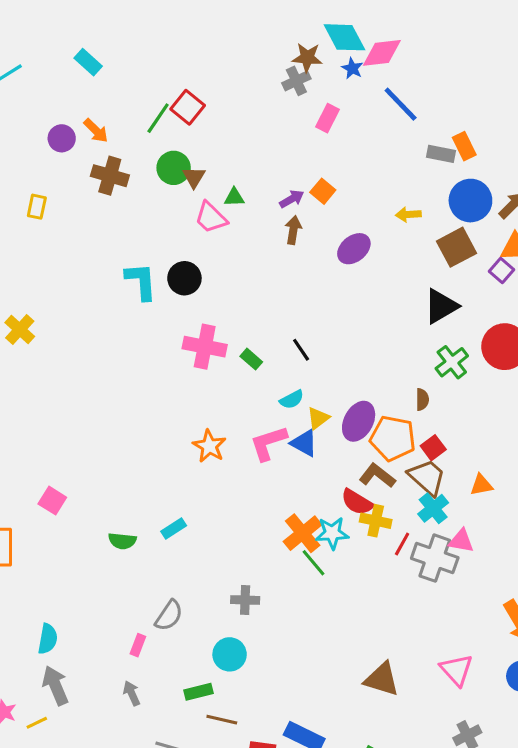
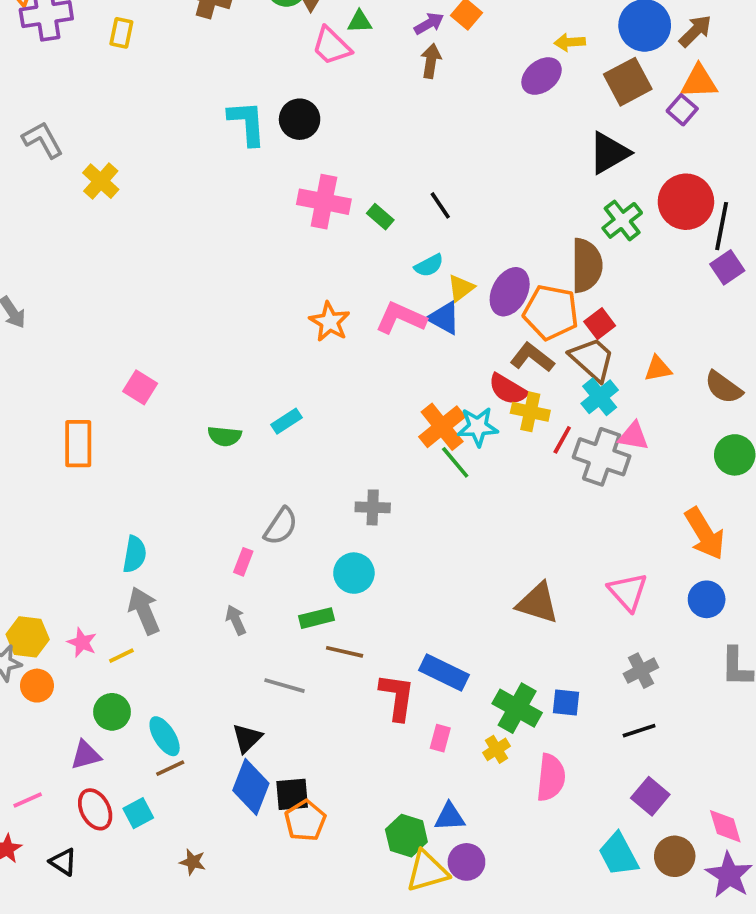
purple ellipse: (354, 249) -> (542, 76), moved
brown semicircle: (422, 399) -> (587, 265), size x2.0
pink L-shape: (268, 443) -> (401, 318), turned 42

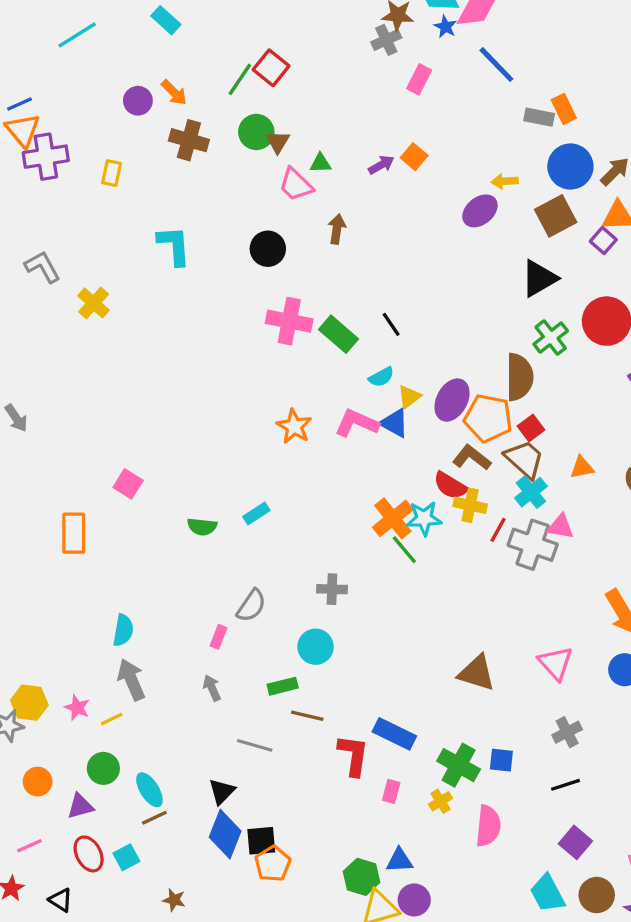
brown arrow: (431, 61) -> (337, 229), moved
cyan L-shape: (247, 123) -> (174, 245), moved
green rectangle: (380, 217) -> (339, 334), size x1.6
orange circle: (37, 686) -> (38, 782), moved

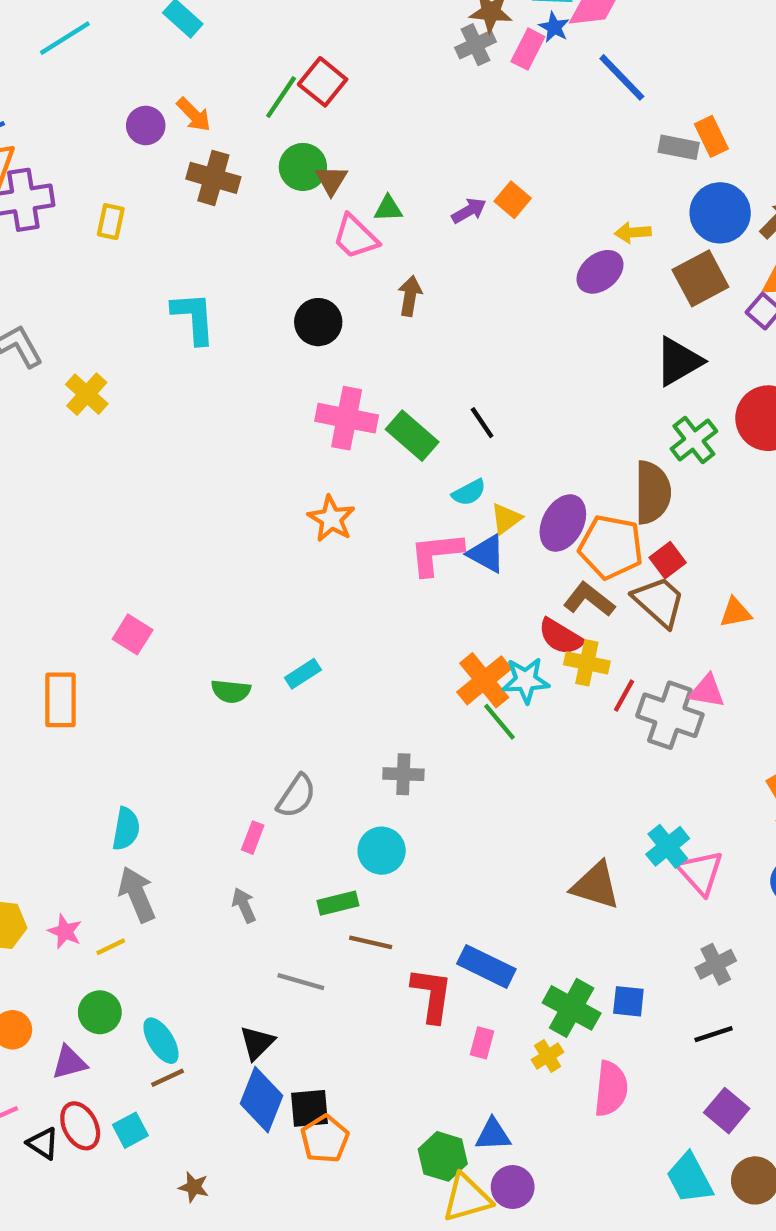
pink rectangle: (419, 79) -> (528, 49), moved
pink L-shape: (357, 423) -> (436, 554), turned -30
orange star: (294, 426) -> (331, 519), moved
cyan cross: (531, 492) -> (668, 846), moved
black triangle: (61, 900) -> (43, 1143), moved

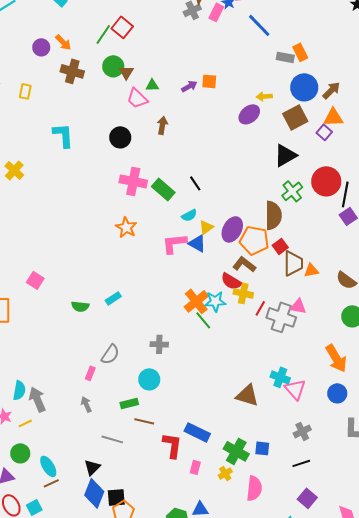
orange square: (513, 200) -> (209, 81), turned -35
brown trapezoid: (659, 602) -> (293, 263), moved, turned 48
cyan semicircle: (126, 829) -> (19, 390), moved
cyan cross: (668, 846) -> (280, 377), turned -30

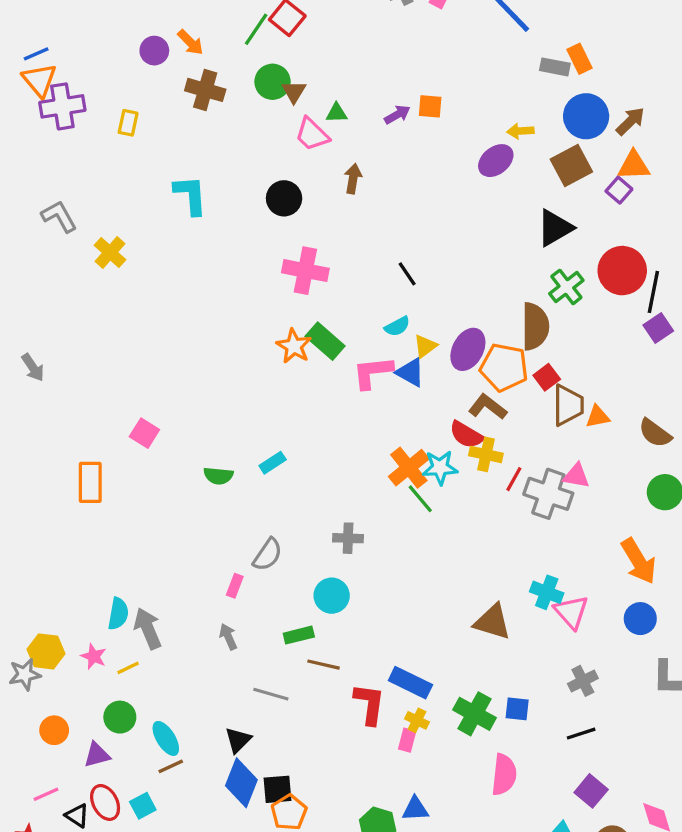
green rectangle: (163, 189) -> (325, 341), moved
yellow cross: (225, 473) -> (417, 720), moved, turned -32

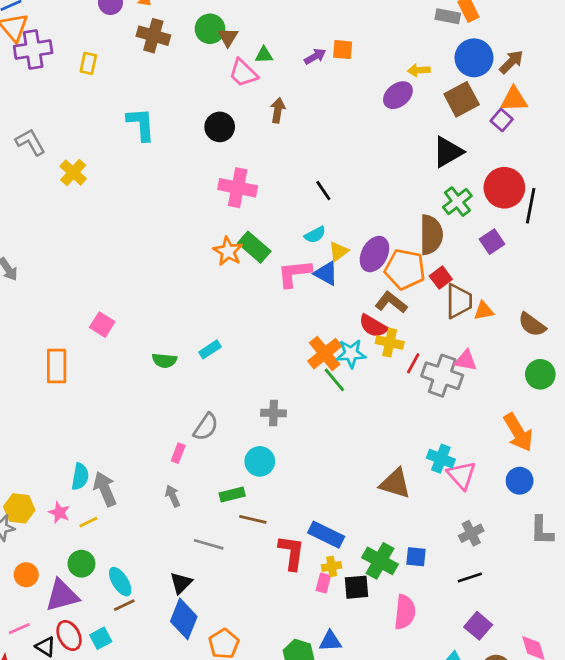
purple square: (658, 328) -> (492, 242), moved
yellow cross: (417, 720) -> (332, 566), turned -36
purple triangle: (97, 755) -> (62, 595), size x1.5
black square: (277, 789) -> (356, 587), moved

